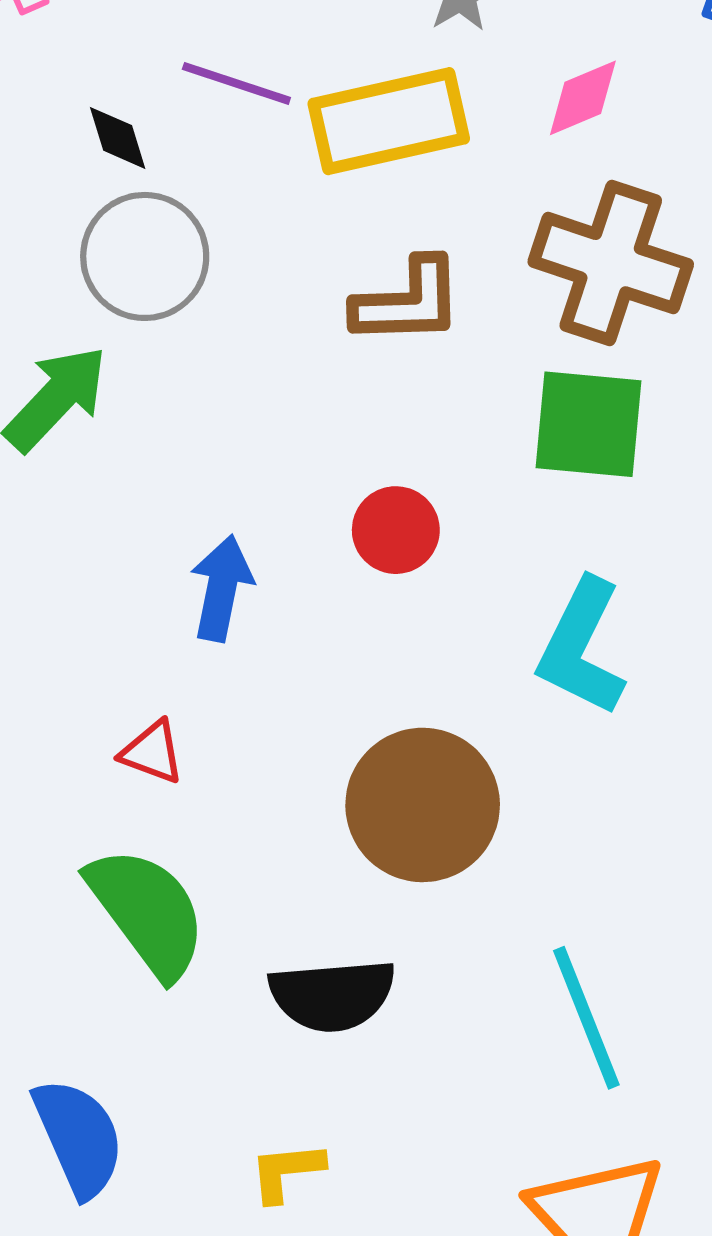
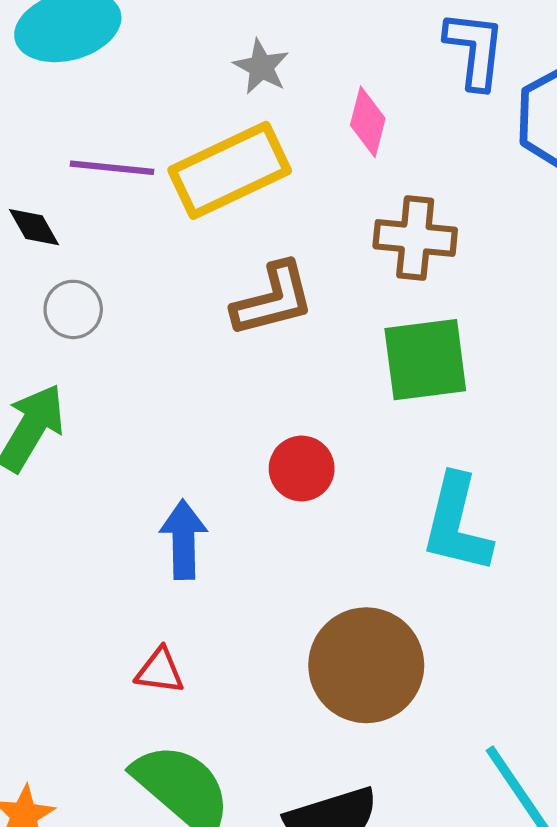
pink diamond: (583, 98) -> (368, 122), turned -40
gray circle: (145, 256) -> (73, 309), size x0.6
brown cross: (611, 263) -> (415, 238), size x0.7

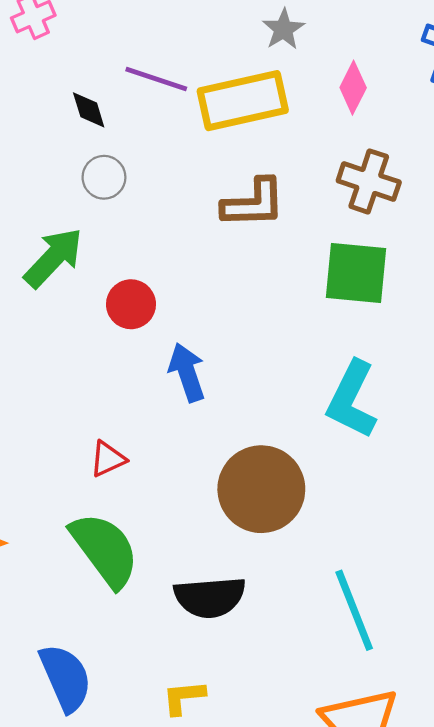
red circle: (302, 469) -> (131, 304), moved
blue arrow: (184, 540) -> (187, 372), moved, turned -30
red triangle: (160, 671) -> (108, 459), turned -45

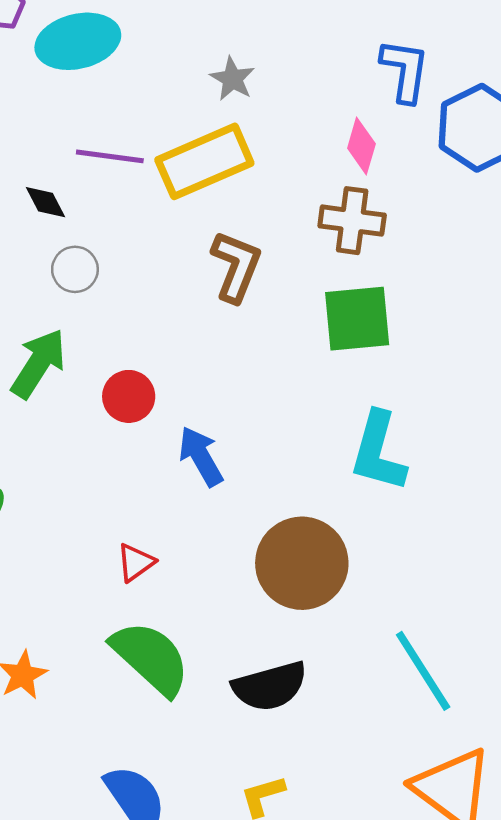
pink diamond: (353, 88) -> (361, 146), moved
brown L-shape: (253, 203) -> (236, 266), turned -56

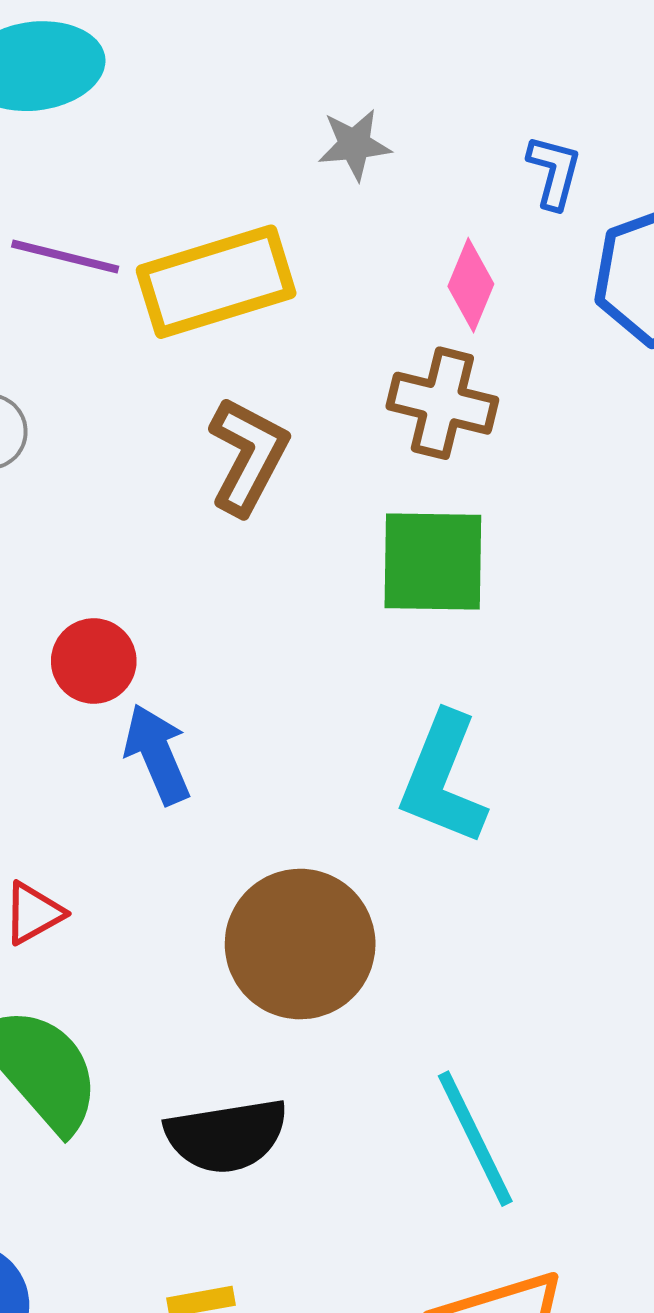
blue L-shape: (405, 71) -> (554, 172), size x0.7
gray star: (232, 79) -> (354, 145), moved, turned 30
red circle: (129, 396) -> (94, 661), moved

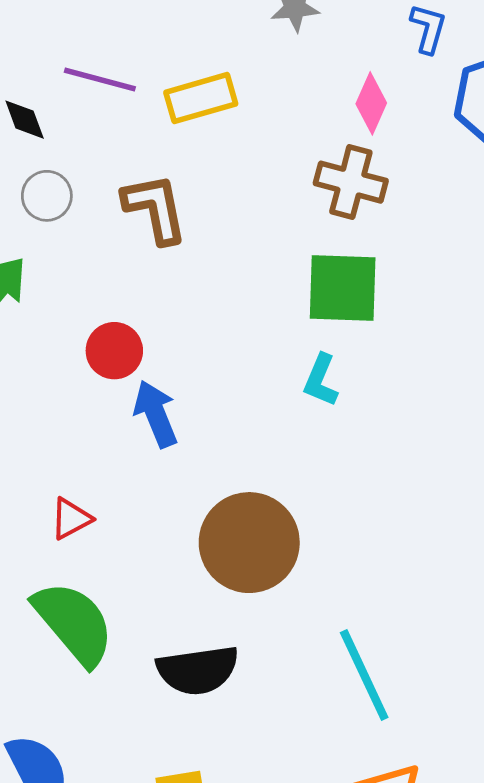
yellow rectangle: (216, 282) -> (201, 98), size x0.7
brown L-shape: (248, 456) -> (155, 208), moved, turned -40
cyan L-shape: (443, 779) -> (321, 380), moved, size x0.6

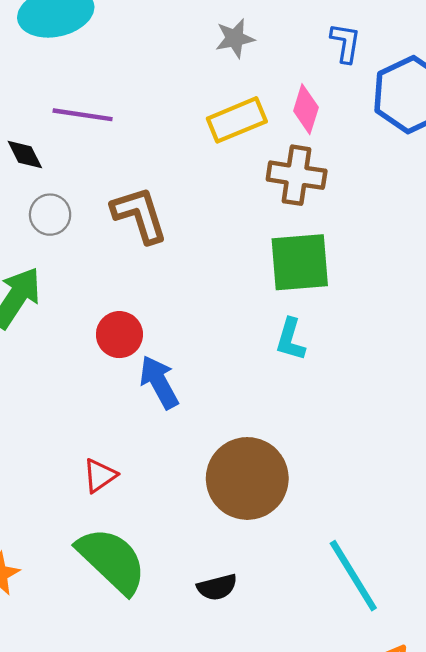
yellow rectangle: (201, 98) -> (237, 120), moved
black semicircle: (198, 670) -> (217, 587), size x0.6

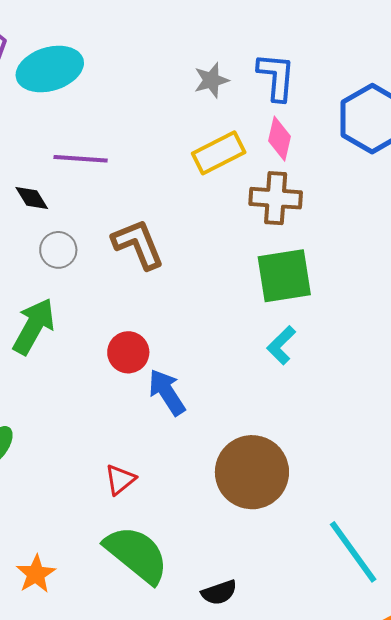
blue L-shape: (345, 43) -> (276, 77), moved, size x1.4
cyan L-shape: (290, 339) -> (281, 345), turned 33
black semicircle: (217, 587) -> (219, 592), moved

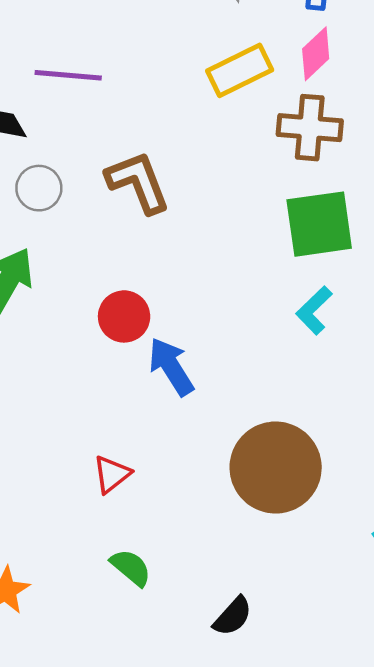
pink diamond: (280, 139) -> (316, 54), turned 33
green semicircle: (137, 554) -> (131, 568), size x0.5
black semicircle: (219, 592) -> (233, 616), turned -30

